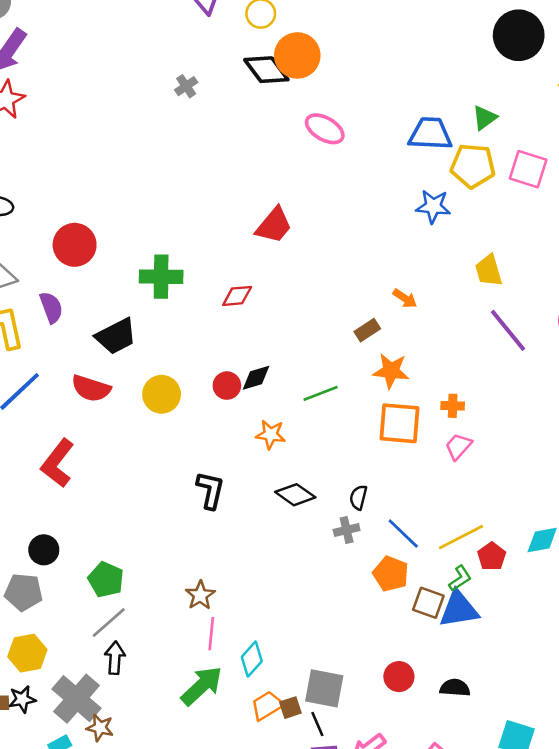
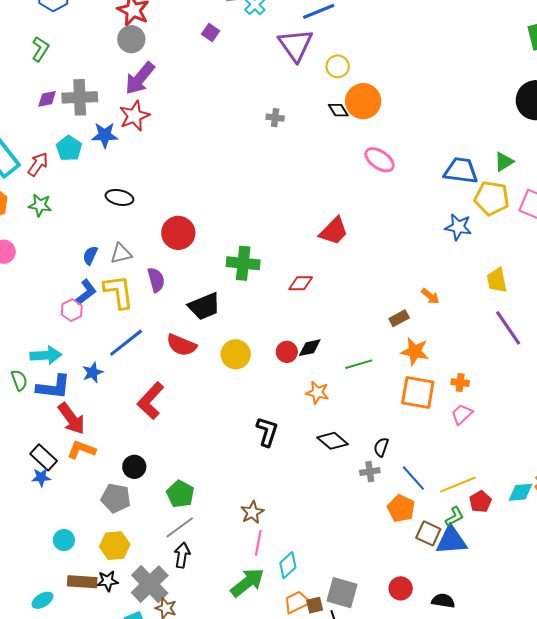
black diamond: (266, 70) -> (338, 110), size x0.6
gray cross: (186, 86) -> (275, 118), turned 36

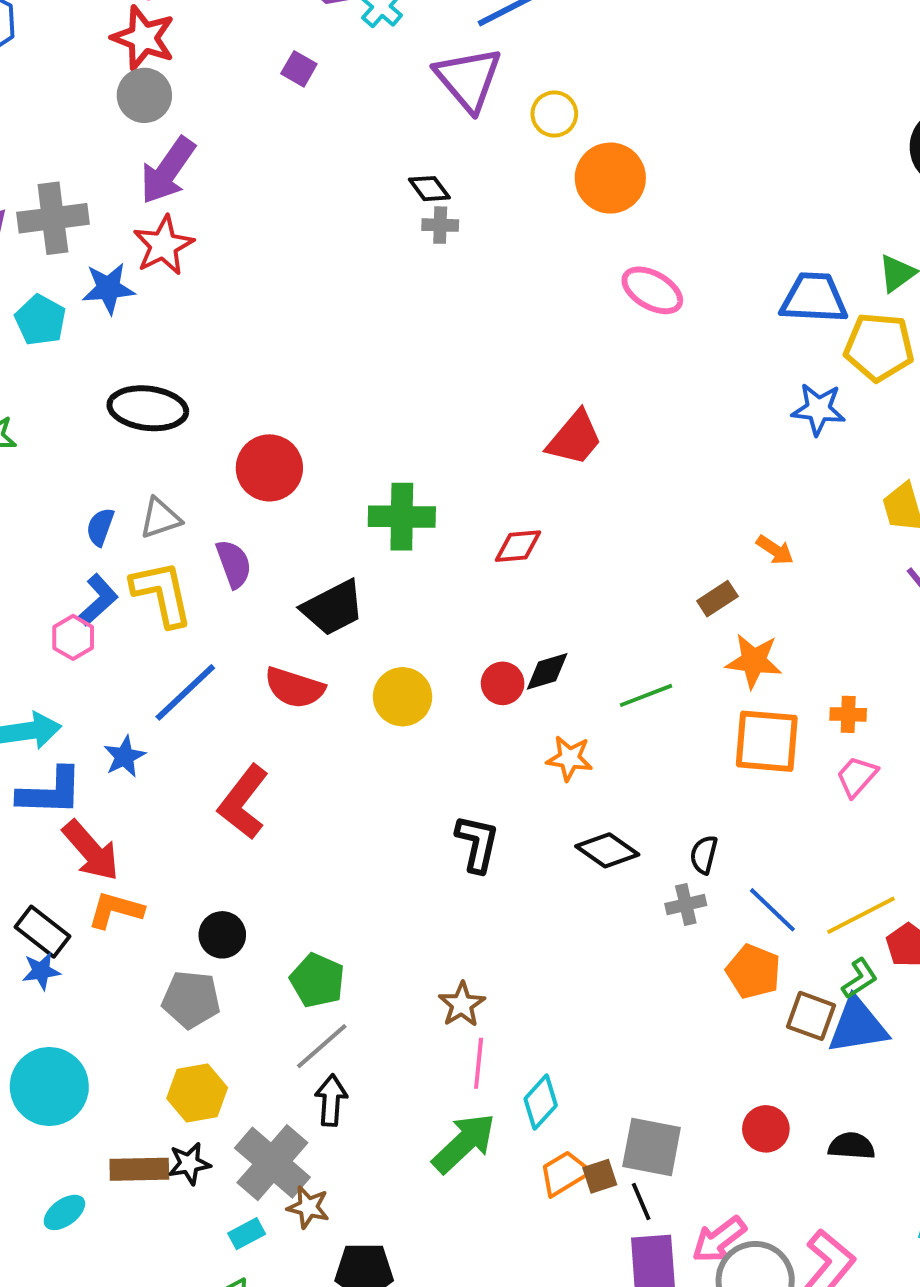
black diamond: (338, 110) -> (429, 189), moved
black ellipse: (119, 197) -> (148, 408), size x1.4
cyan circle: (64, 540) -> (49, 1087), moved, size x1.8

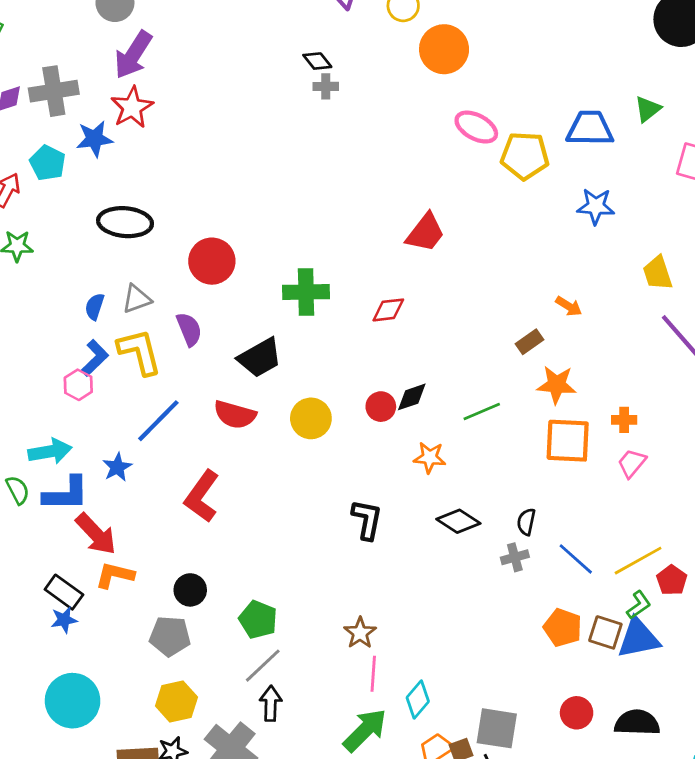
yellow pentagon: (879, 347) -> (525, 156), moved
orange pentagon: (753, 972) -> (563, 628), moved
black semicircle: (852, 1146) -> (637, 723), size x1.4

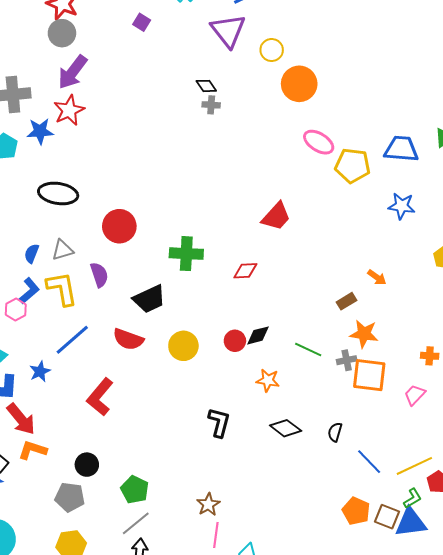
green line: (482, 411) -> (308, 350), turned 44
orange cross: (624, 420) -> (430, 356), moved
gray cross: (515, 557) -> (347, 360), moved

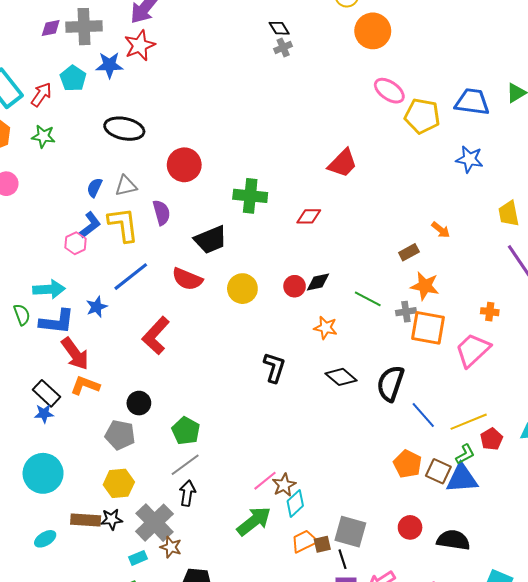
gray cross: (211, 105) -> (283, 47), turned -30
pink trapezoid: (415, 395) -> (473, 350), size x1.6
black semicircle: (335, 432) -> (390, 383), size x1.8
brown star: (208, 505) -> (284, 485), moved
pink line: (216, 535) -> (265, 481), turned 40

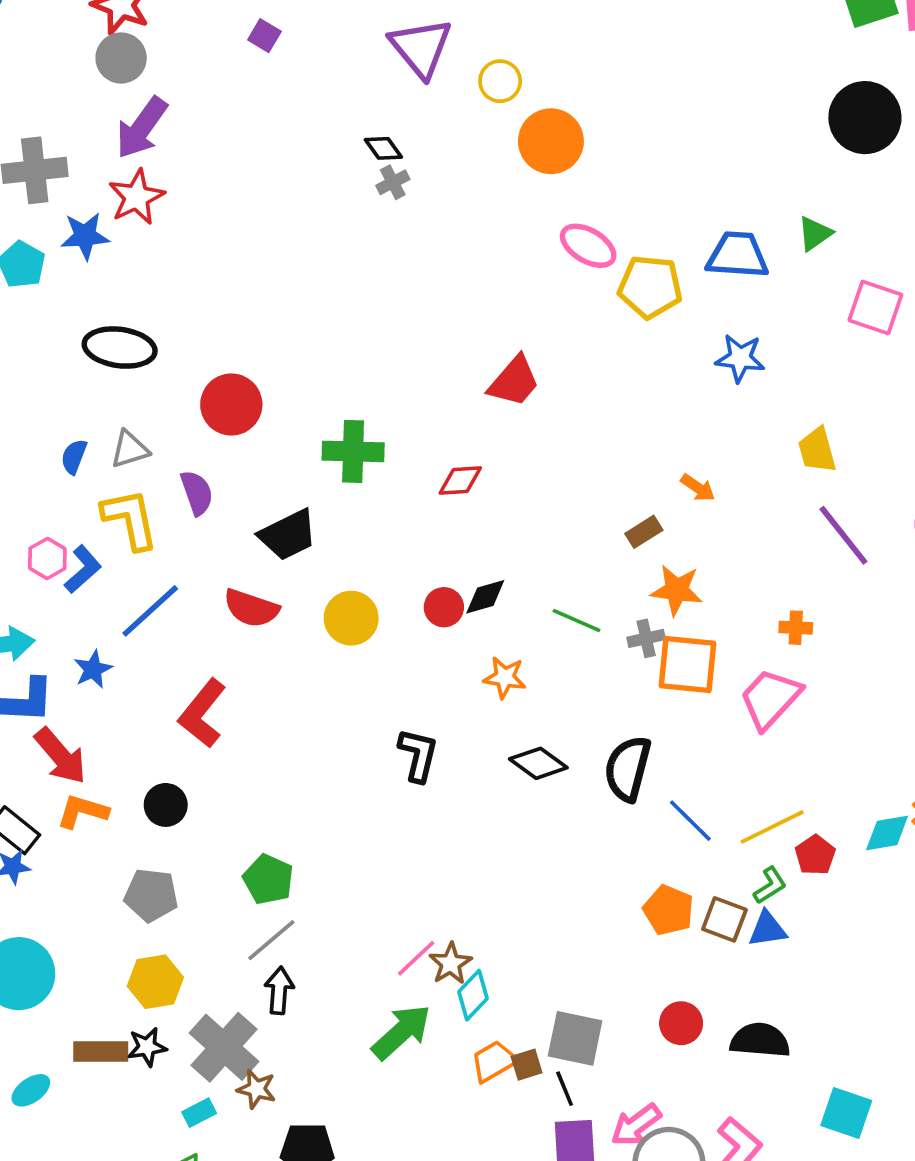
blue L-shape: (90, 225) -> (83, 569), moved
black circle: (139, 403) -> (166, 805), moved
blue triangle: (462, 478) -> (767, 929), size x0.7

